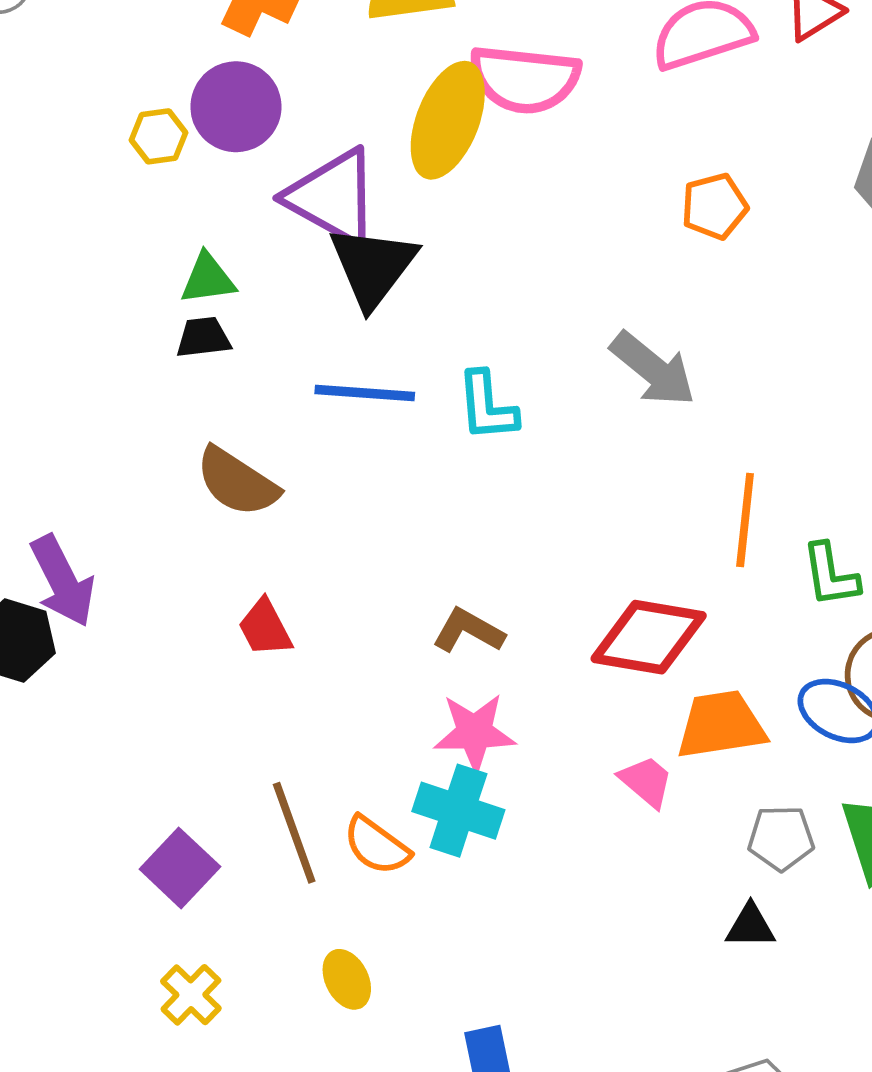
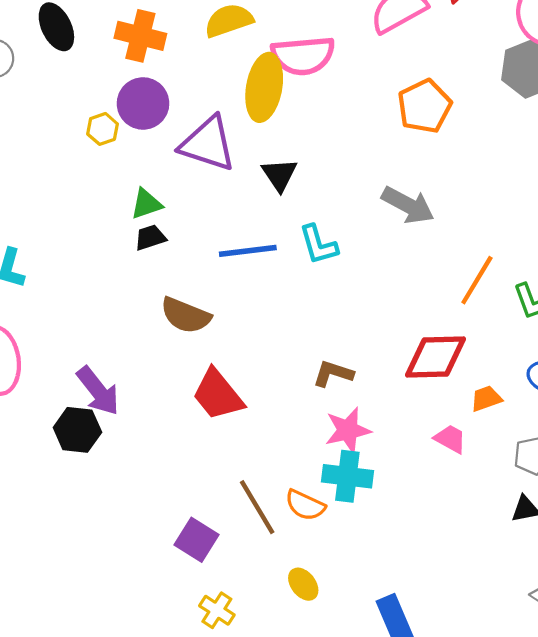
orange pentagon: (714, 206) -> (424, 106), size x1.4
black triangle: (373, 266) -> (279, 175), moved, size x0.7
orange line: (745, 520) -> (477, 280), turned 36
red trapezoid: (265, 628) -> (218, 395), size x1.6
orange trapezoid: (721, 725) -> (486, 398), size x0.6

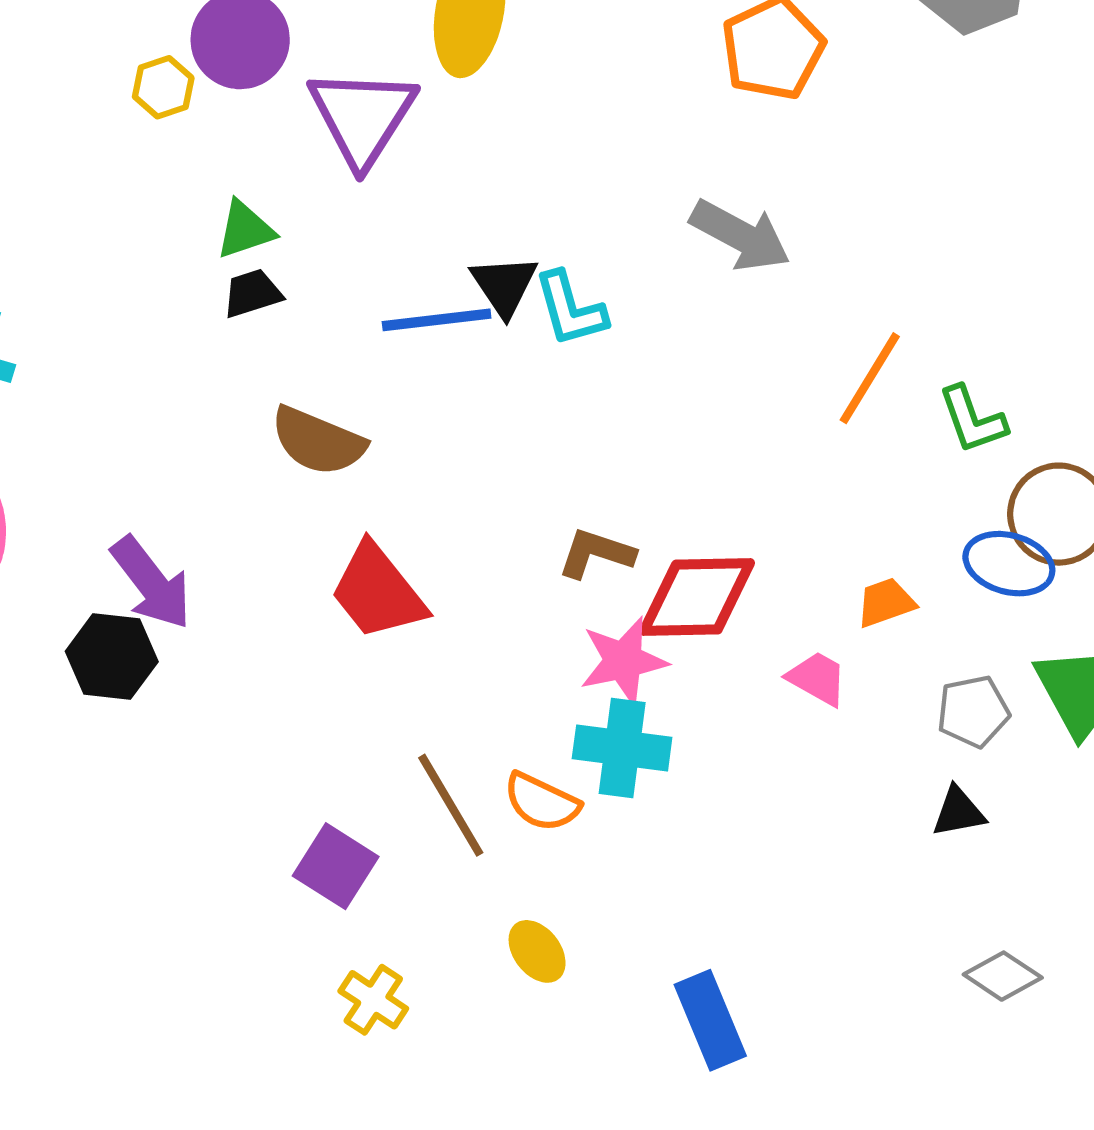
purple triangle: (208, 144) -> (362, 117), turned 44
black triangle: (279, 175) -> (504, 285), moved
red diamond: (435, 357) -> (697, 597), moved

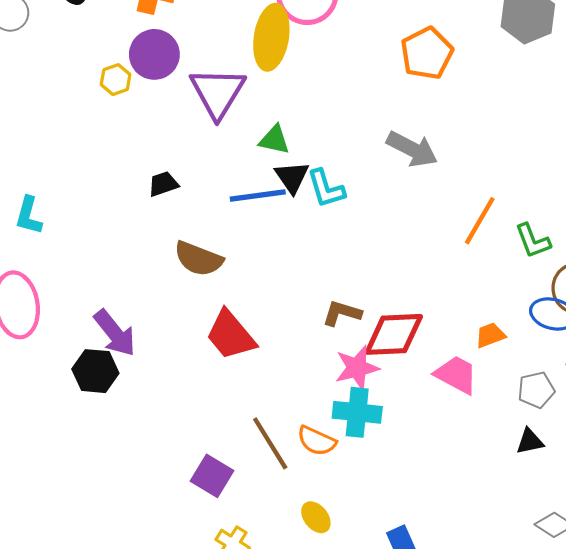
green triangle: (245, 230) -> (274, 140), moved, turned 32
pink trapezoid: (817, 678) -> (456, 375), size x1.4

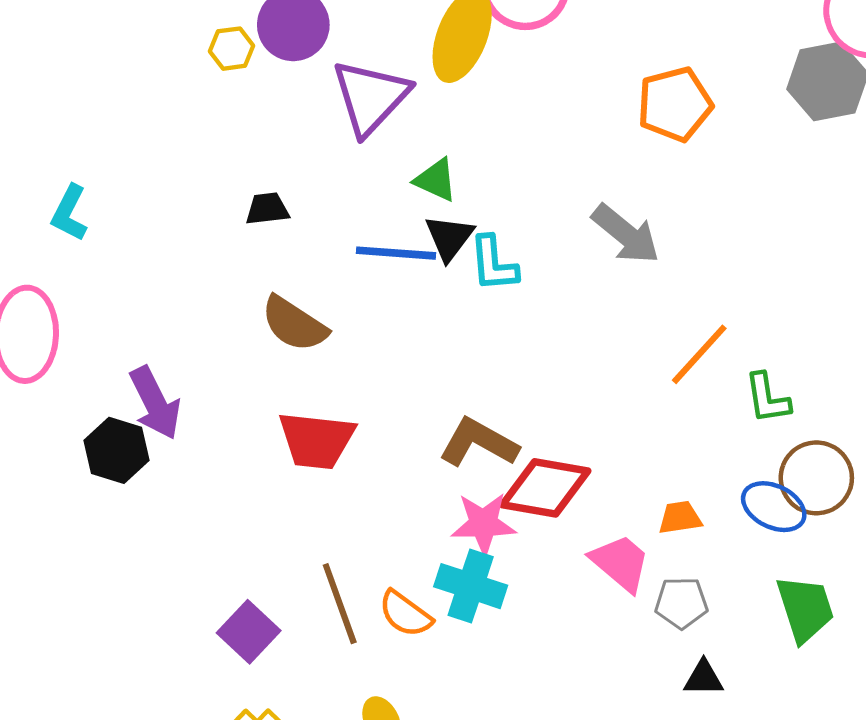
brown L-shape: (342, 313) -> (479, 443), size x1.4
red trapezoid: (231, 335) -> (316, 440), turned -56
gray pentagon: (536, 390) -> (681, 603), moved

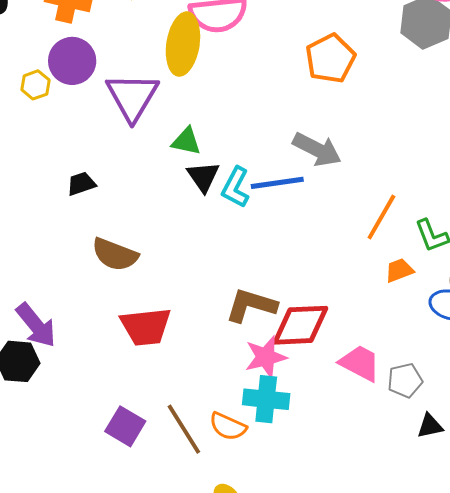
blue line: (396, 253) -> (277, 183), moved
cyan L-shape: (494, 264) -> (235, 187), turned 45
orange trapezoid: (680, 518) -> (399, 270), moved
purple square: (249, 632) -> (125, 426), moved

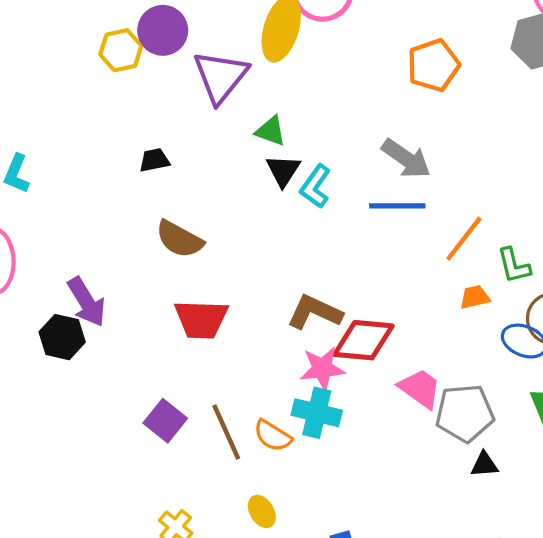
yellow hexagon: (35, 85) -> (121, 50), size x1.4
blue line: (277, 183) -> (397, 206), moved
gray pentagon: (405, 380) -> (465, 413), size x1.6

